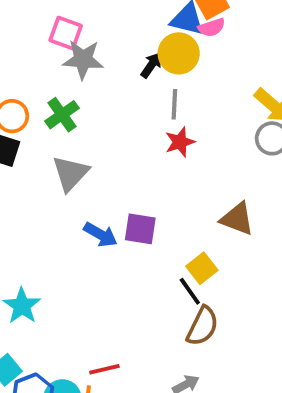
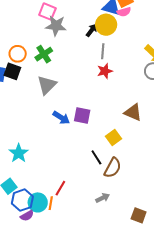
black line: (190, 291) -> (96, 157), moved
red line: (104, 369) -> (60, 188), turned -49

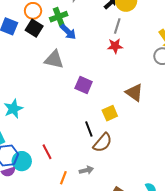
black square: (12, 71) -> (34, 28), moved
gray triangle: (47, 85) -> (54, 60), moved, turned 45
blue arrow: (61, 118) -> (68, 32), moved
red line: (60, 188) -> (47, 152), turned -70
orange line: (51, 203) -> (63, 178), moved

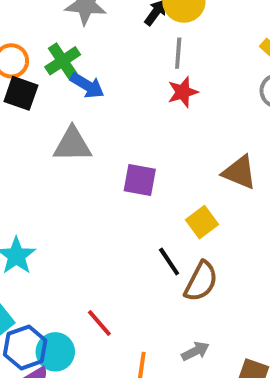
gray arrow: (86, 170) -> (195, 351), moved

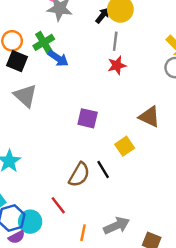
gray triangle: (72, 145) -> (25, 96), moved, turned 40
brown semicircle: (201, 281) -> (79, 175), moved
gray arrow: (195, 351) -> (117, 226), size x1.5

